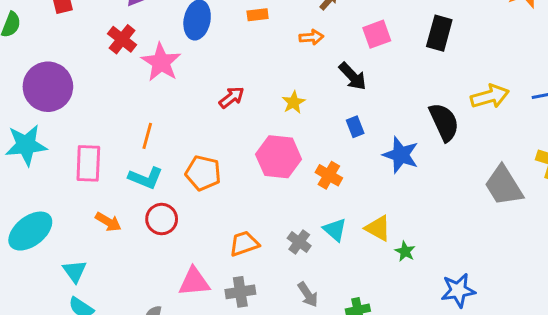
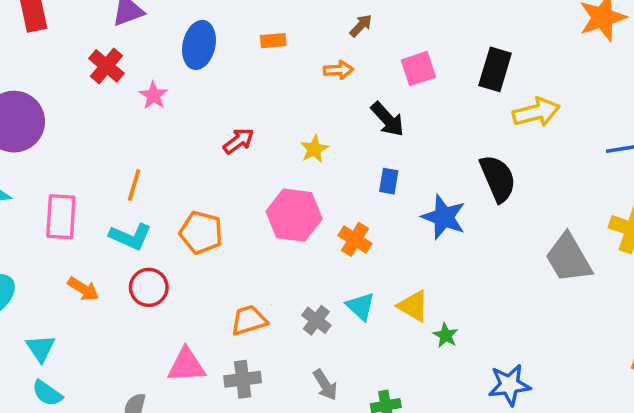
pink star: (161, 62) -> (153, 95), size x0.6
yellow arrow: (490, 96) -> (536, 112), moved
blue rectangle: (355, 127) -> (389, 181), turned 30

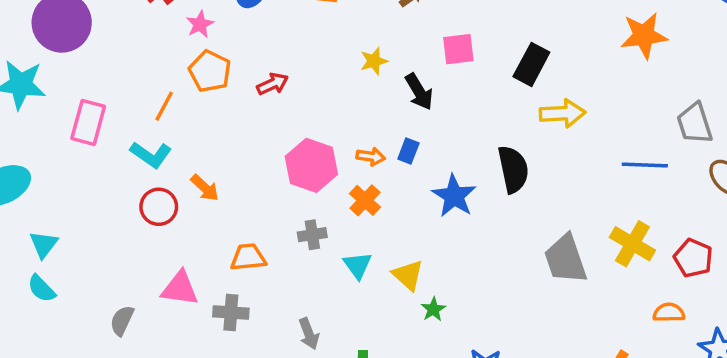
orange arrow: (338, 70) -> (371, 157), moved
yellow star: (314, 149) -> (374, 61), moved
orange pentagon: (201, 232) -> (210, 71), moved
orange arrow: (83, 289) -> (205, 188), moved
gray cross: (316, 320) -> (312, 235), moved, turned 32

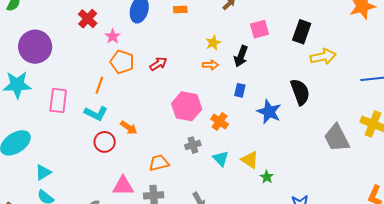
black arrow: (419, 92) -> (241, 56), turned 60
orange arrow: (371, 157) -> (210, 65), moved
cyan triangle: (44, 244) -> (43, 172), turned 30

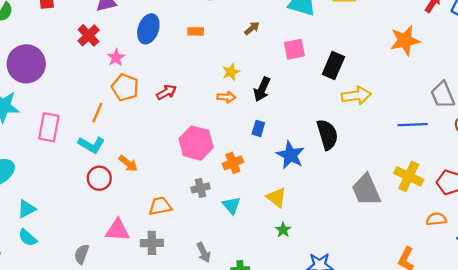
pink square: (259, 29) -> (294, 49), moved
orange cross: (220, 121) -> (233, 163), turned 30
yellow triangle: (250, 160) -> (276, 198), moved

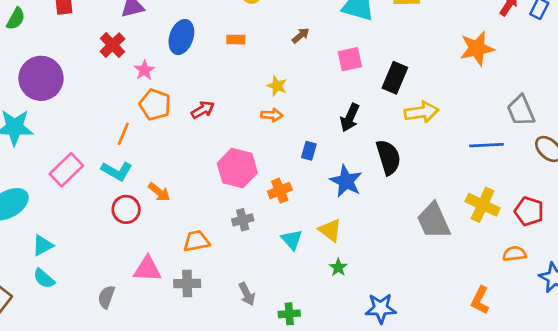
yellow star: (231, 72) -> (277, 86), turned -30
black arrow: (262, 89) -> (350, 118), moved
pink rectangle: (49, 127) -> (66, 170), moved, turned 36
cyan triangle: (231, 205) -> (292, 240), moved

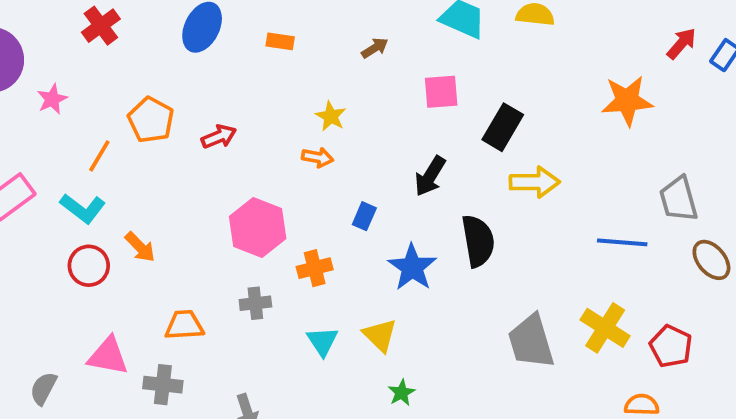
pink star: (144, 70) -> (52, 99), moved
green star: (338, 267) -> (402, 393), moved

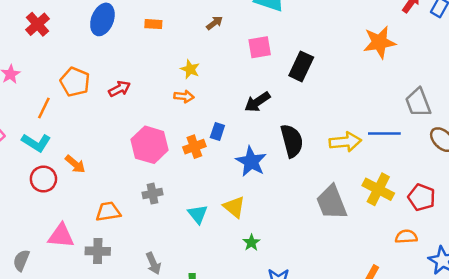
black arrow: (430, 176) -> (257, 102), turned 30
yellow arrow: (535, 182) -> (345, 142), moved
orange cross: (315, 268) -> (194, 147), moved

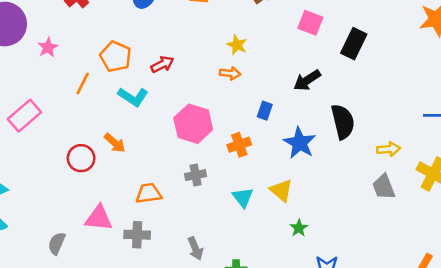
pink square: (260, 47) -> (310, 23), turned 30
yellow arrow: (345, 142) -> (389, 149), moved, size x0.7
cyan L-shape: (36, 143) -> (133, 97), moved
orange cross: (194, 147) -> (239, 145), moved
gray trapezoid: (332, 202) -> (384, 187), size x0.7

